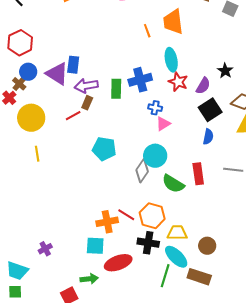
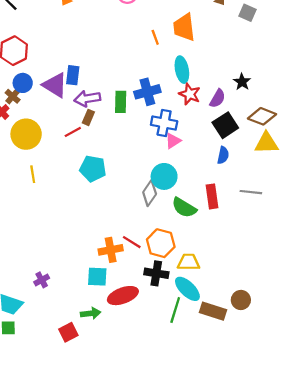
blue cross: (155, 108) -> (164, 123), size x1.6
cyan pentagon: (104, 149) -> (93, 169), moved
brown circle: (207, 246) -> (241, 300), moved

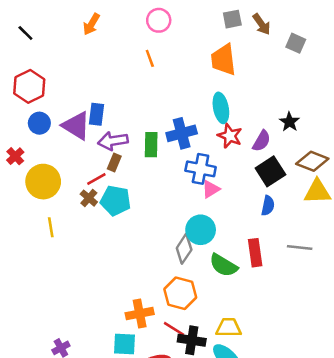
orange line: (155, 37) -> (150, 58), moved
brown cross: (13, 96) -> (89, 198), moved
cyan pentagon: (93, 169) -> (116, 201), moved
red line: (132, 242) -> (174, 329), moved
orange hexagon: (161, 243) -> (180, 293), moved

